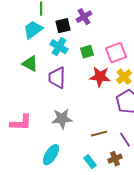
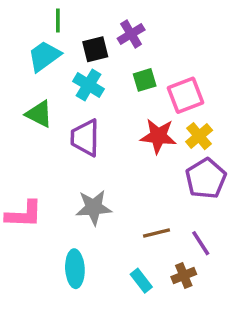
green square: (87, 52) -> (145, 80), moved
cyan ellipse: (51, 155) -> (75, 269), turned -35

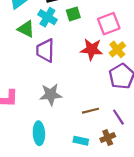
green square: (145, 80) -> (73, 14), moved
green triangle: (39, 114) -> (26, 29), moved
cyan rectangle: (141, 281) -> (81, 141), turned -40

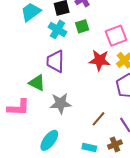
green triangle: (26, 29) -> (37, 83), moved
brown line: (90, 111) -> (99, 119), turned -35
cyan ellipse: (39, 133) -> (49, 140), turned 40

